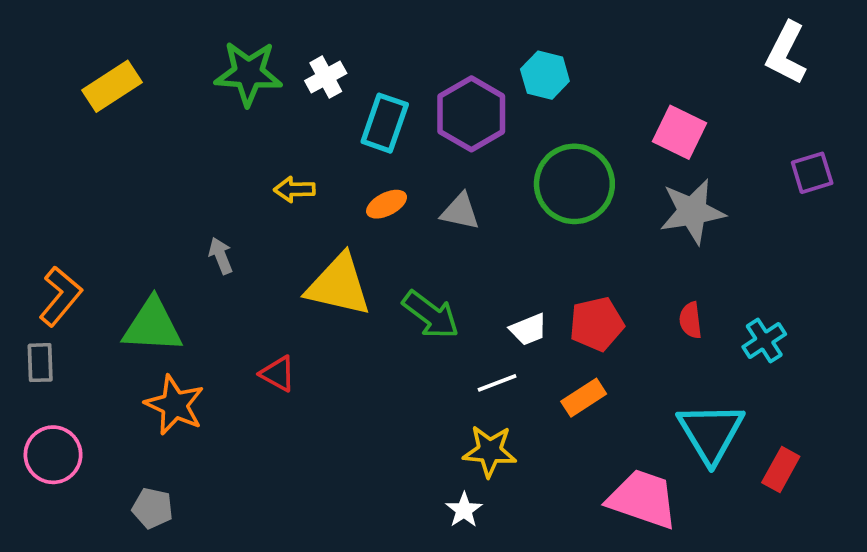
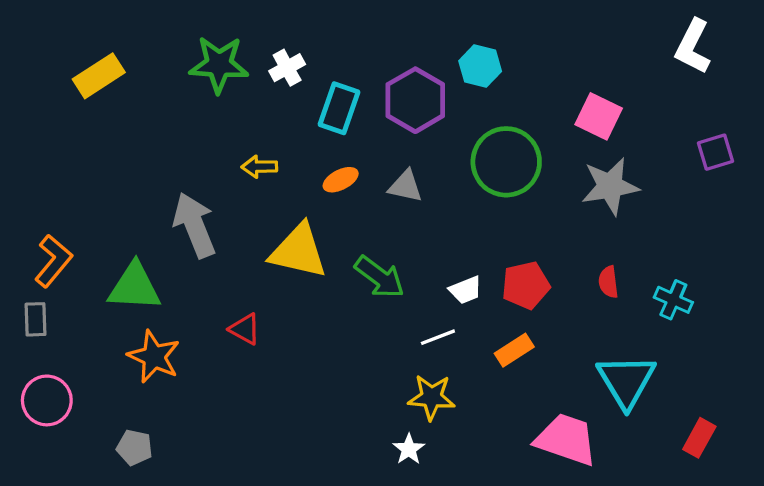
gray arrow: (221, 256) -> (195, 225), size x2.0
cyan cross: (764, 340) -> (673, 300), turned -33
red rectangle: (781, 469) -> (699, 438), moved

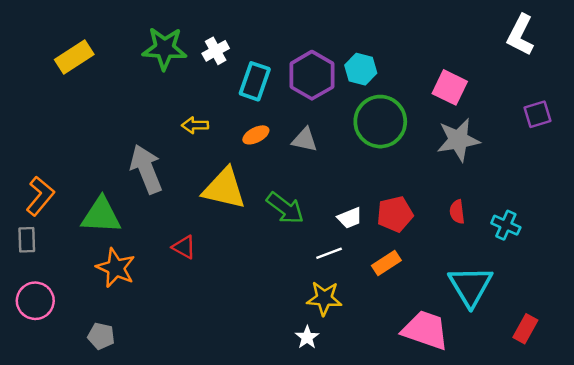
cyan hexagon: (480, 66) -> (361, 69), moved

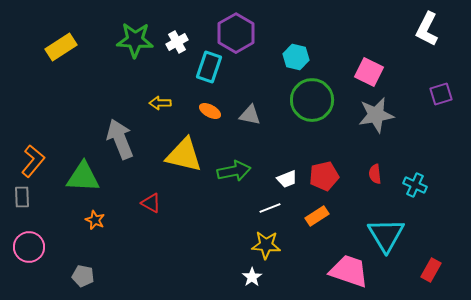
purple hexagon: (312, 75) -> (236, 33), moved
orange ellipse: (256, 135) -> (210, 111), turned 55
green arrow: (285, 208) -> (234, 171), turned -48
orange star: (116, 268) -> (95, 220), size x0.6

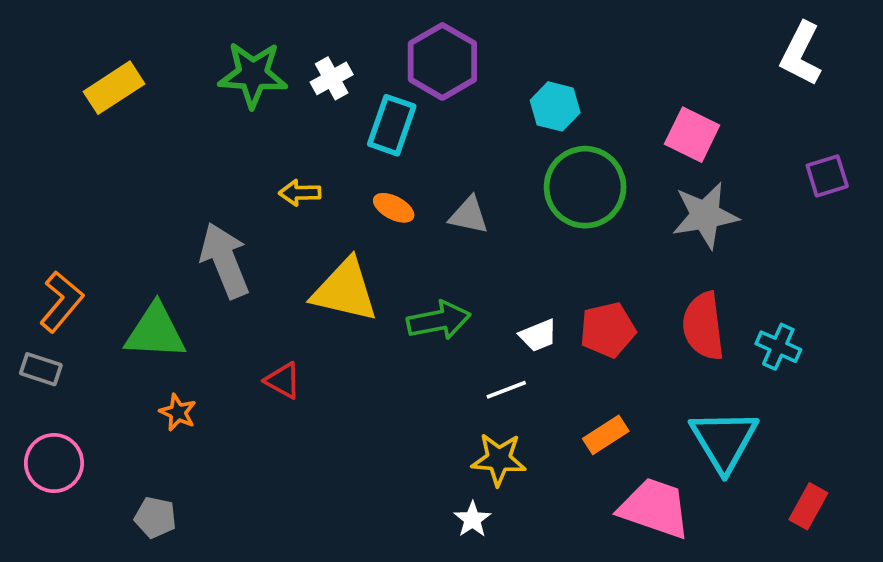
red semicircle: (375, 174) -> (703, 326), size x1.8
gray rectangle: (22, 197) -> (41, 369), turned -70
orange rectangle: (317, 216) -> (606, 435), moved

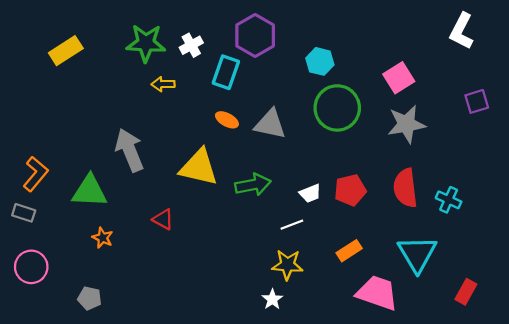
pink square: (692, 135) -> (399, 78), turned 32
yellow arrow: (300, 193) -> (163, 84), moved
gray triangle: (469, 215) -> (270, 124), size x1.4

